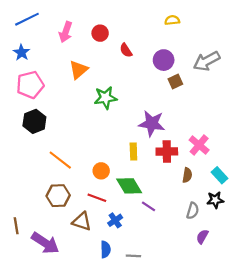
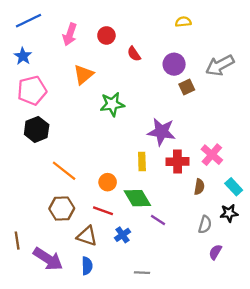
blue semicircle: (105, 249) -> (87, 266), moved

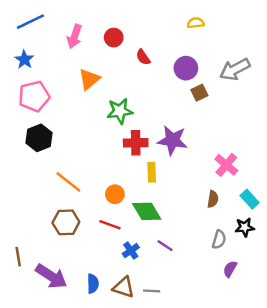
red cross: (177, 162) -> (136, 143), moved
purple line: (158, 220) -> (165, 246), moved
brown triangle: (87, 236) -> (123, 287), moved

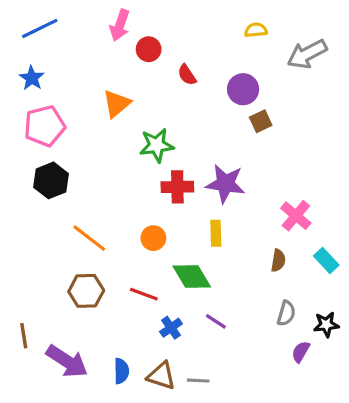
pink arrow: (75, 36) -> (120, 25), moved
gray arrow: (235, 69) -> (307, 54), moved
yellow rectangle: (152, 172) -> (216, 233), moved
orange circle: (115, 194) -> (153, 238), moved
black star: (245, 227) -> (326, 325), moved

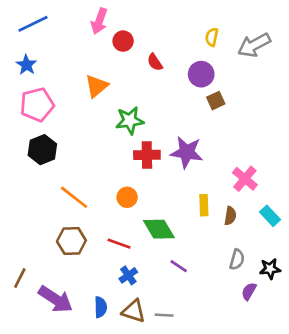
yellow semicircle: (256, 30) -> (212, 37), moved, turned -72
yellow rectangle: (216, 233) -> (204, 205), moved
blue cross: (171, 328) -> (128, 275), moved
brown line: (24, 336) -> (20, 278), turned 36

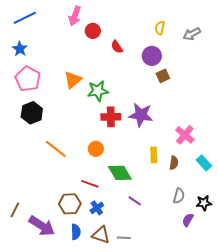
gray arrow: (254, 45) -> (192, 34), size x0.7
orange triangle: (97, 86) -> (73, 80), moved
pink pentagon: (37, 105) -> (28, 79), turned -30
brown hexagon: (71, 241) -> (70, 204), moved

